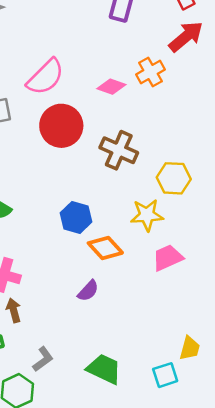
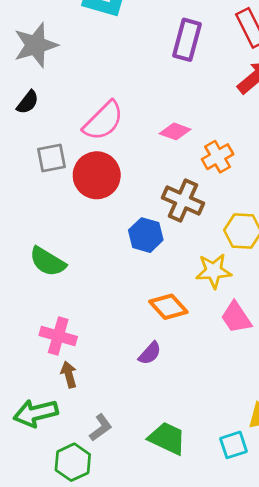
orange cross: (151, 72) -> (218, 157), moved
red circle: (61, 126) -> (97, 175), moved
blue hexagon: (76, 217) -> (146, 235), moved
pink trapezoid: (168, 258) -> (236, 317), turned -100

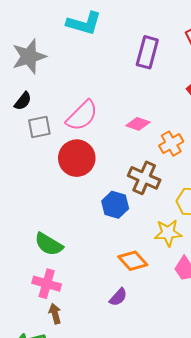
gray square: (52, 158) -> (39, 127), moved
green semicircle: (48, 262) -> (49, 244), moved

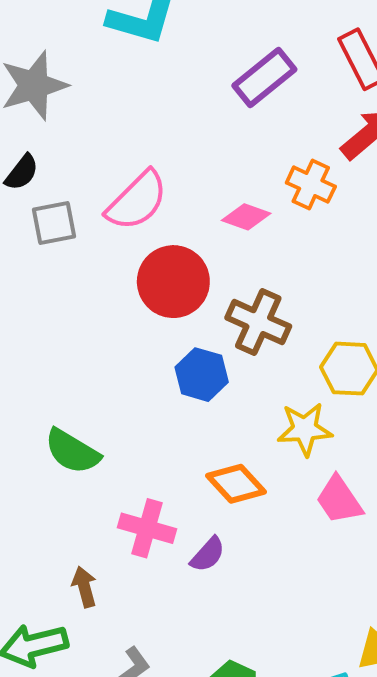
purple rectangle: (147, 52) -> (264, 77), turned 36
orange cross: (171, 144) -> (311, 185), moved, turned -35
red circle: (77, 158) -> (173, 282), moved
pink cross: (47, 284) -> (147, 528), moved

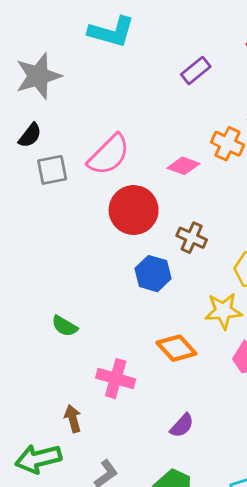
purple rectangle: (264, 77) -> (196, 70), size x0.7
brown cross: (258, 322) -> (192, 238), size x0.7
green semicircle: (72, 451) -> (65, 326), size x0.7
purple semicircle: (208, 555) -> (182, 426), moved

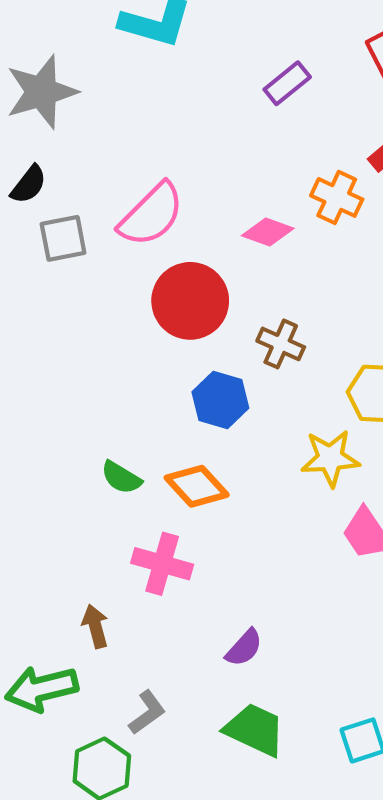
green semicircle: (65, 326) -> (121, 478), moved
orange diamond: (176, 348) -> (197, 486), moved
purple semicircle: (182, 426) -> (244, 648), moved

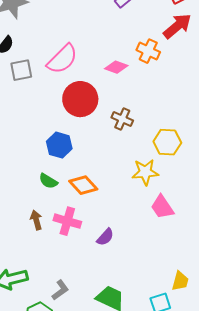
blue hexagon: (220, 400) -> (59, 145), moved
brown arrow: (95, 626) -> (36, 220), moved
purple semicircle: (244, 648) -> (105, 237), moved

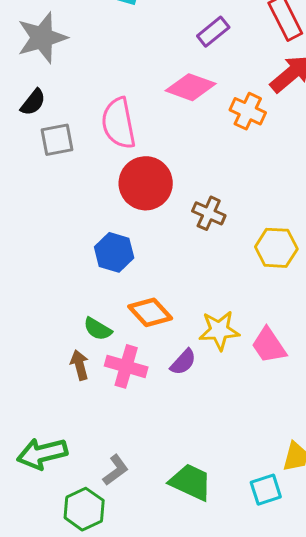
pink semicircle: (62, 59) -> (119, 123), turned 124
pink diamond: (116, 67) -> (191, 87), moved, size x1.4
yellow star: (145, 172) -> (219, 330), moved
green semicircle: (48, 181) -> (98, 329), moved
purple semicircle: (105, 237) -> (183, 362), moved

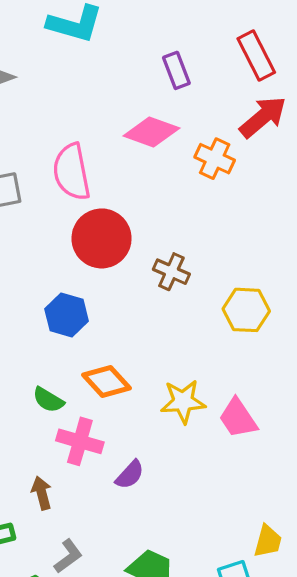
purple rectangle: (213, 32) -> (176, 70), turned -72
purple semicircle: (183, 362) -> (130, 475), moved
brown arrow: (80, 365) -> (42, 493), moved

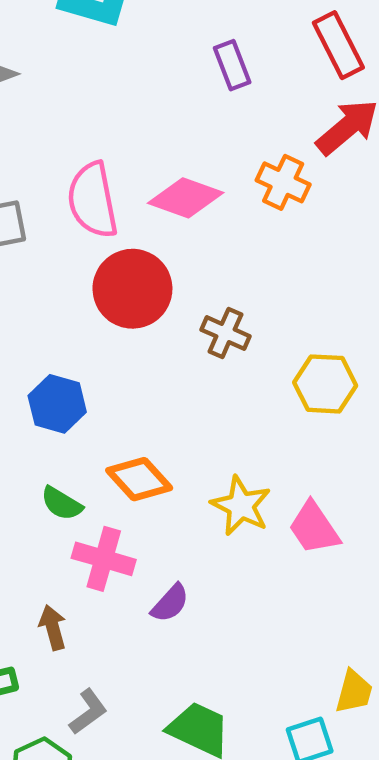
pink diamond: (151, 132) -> (186, 198), moved
blue hexagon: (67, 315) -> (57, 404), moved
yellow star: (183, 401) -> (241, 506), turned 30

